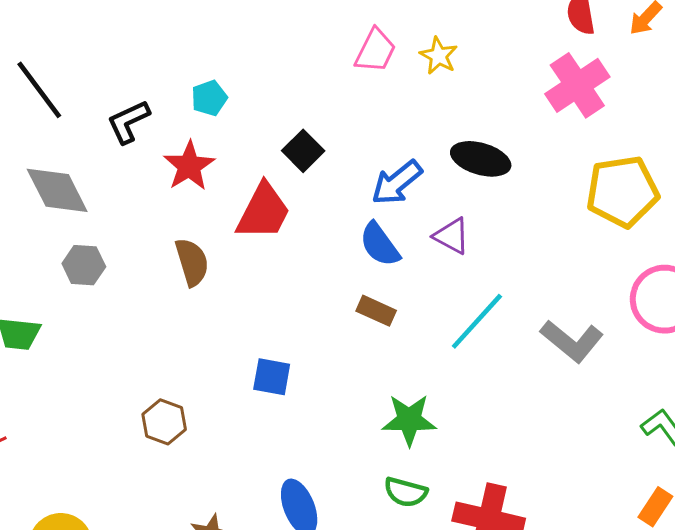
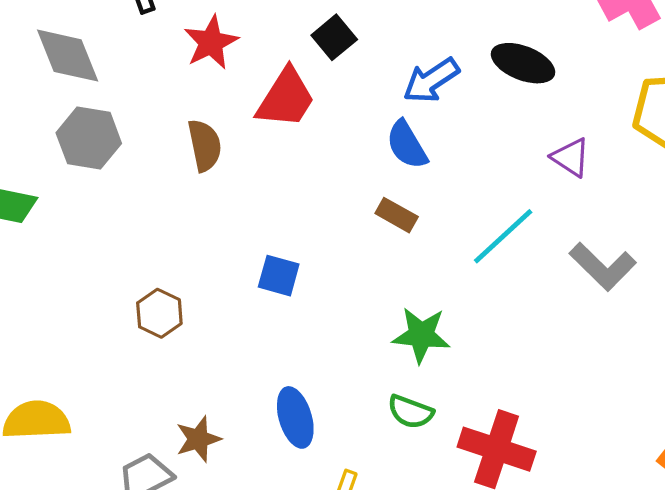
purple triangle: (452, 236) -> (571, 157), moved
gray hexagon: (84, 265) -> (89, 138), size x1.4

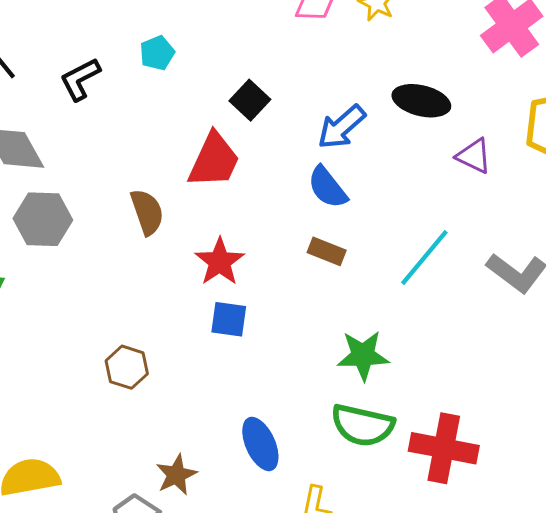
red star: (211, 42) -> (220, 262), moved
purple triangle: (571, 157) -> (474, 156), moved
green semicircle: (410, 412) -> (363, 425), size x1.5

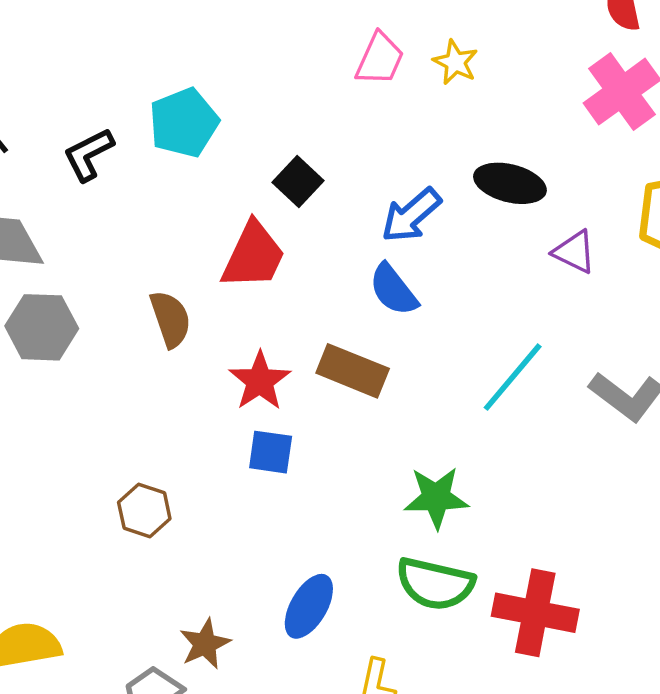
cyan pentagon: (157, 53) -> (184, 123), size x1.6
brown rectangle: (327, 251) -> (353, 371), moved, size x1.5
blue ellipse: (260, 444) -> (309, 606), turned 54

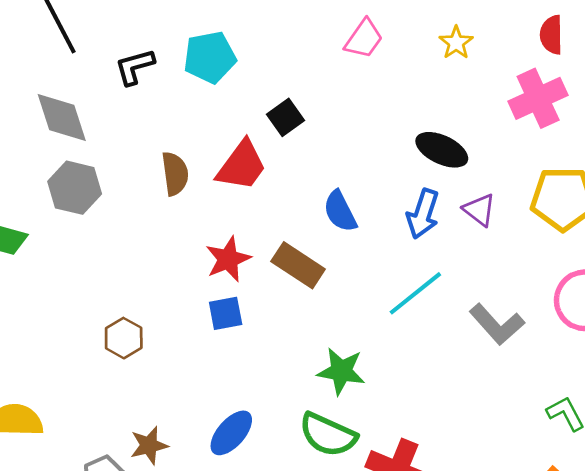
yellow star: (455, 62) -> (456, 43), moved
blue arrow: (411, 215) -> (423, 214), moved, turned -42
brown semicircle: (170, 319) -> (175, 174), moved
blue square: (271, 452) -> (226, 313), turned -30

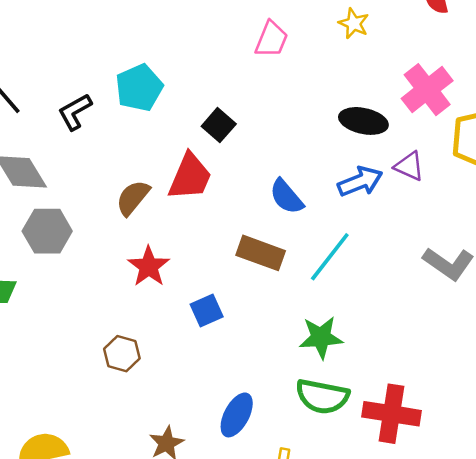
pink cross: (538, 98) -> (427, 90), moved
brown semicircle: (175, 174) -> (133, 198), turned -120
blue arrow: (423, 214) -> (360, 182), turned -117
red star: (228, 259) -> (149, 266), moved
cyan line: (415, 293) -> (330, 257), moved

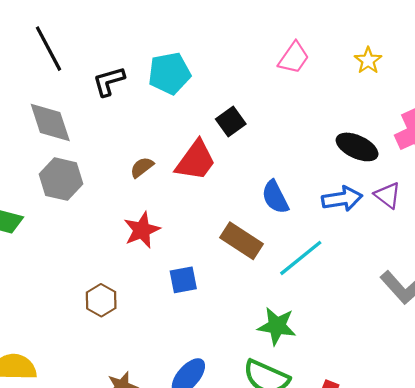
brown semicircle: (133, 198) -> (142, 167), size x0.7

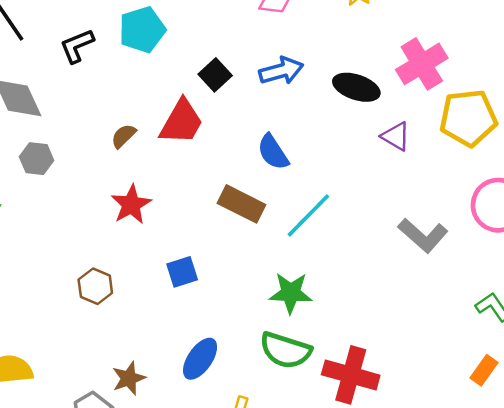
gray hexagon: (61, 179) -> (37, 159), size x0.7
blue arrow: (342, 199) -> (281, 71), moved
blue square: (183, 280) -> (182, 272), moved

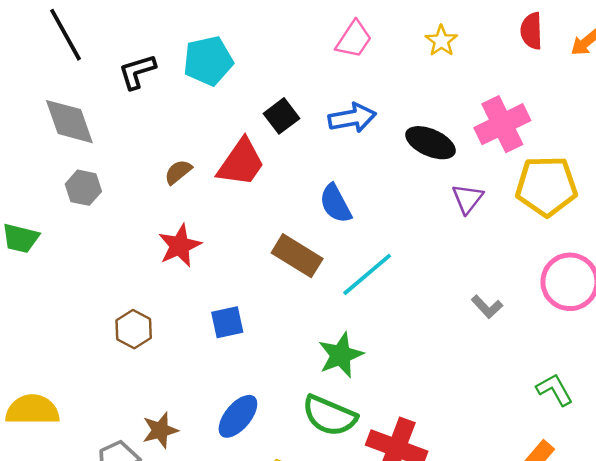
purple triangle: (396, 136) -> (468, 199), turned 32
gray L-shape: (423, 235) -> (487, 307), size x0.6
green star: (291, 293) -> (341, 355), turned -30

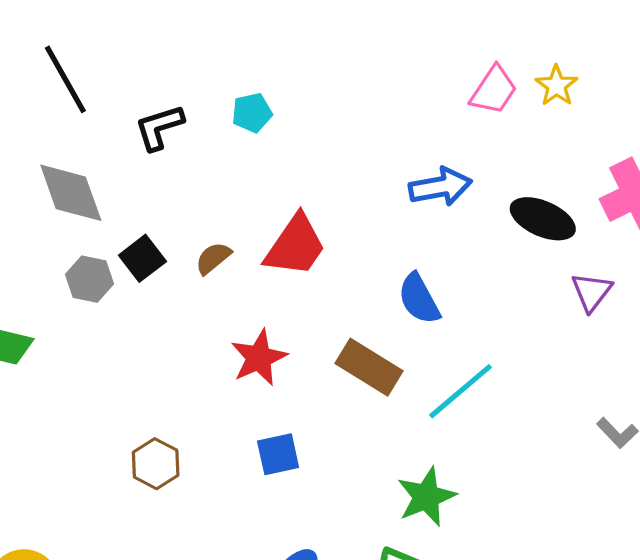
pink trapezoid: (354, 39) -> (494, 90), moved
cyan pentagon: (208, 61) -> (252, 113), size x0.6
black square: (281, 116) -> (142, 258), moved
red star: (180, 246) -> (259, 358), moved

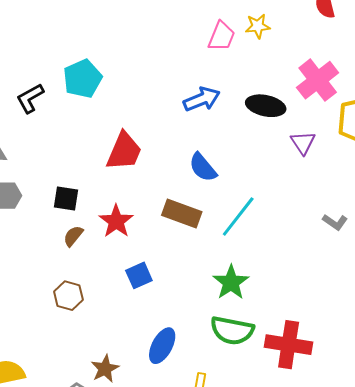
yellow star: (556, 86) -> (258, 26), turned -30
cyan pentagon: (252, 113) -> (83, 79), size x1.6
black square: (142, 258) -> (66, 198), moved, turned -32
brown semicircle: (213, 258) -> (73, 236), moved

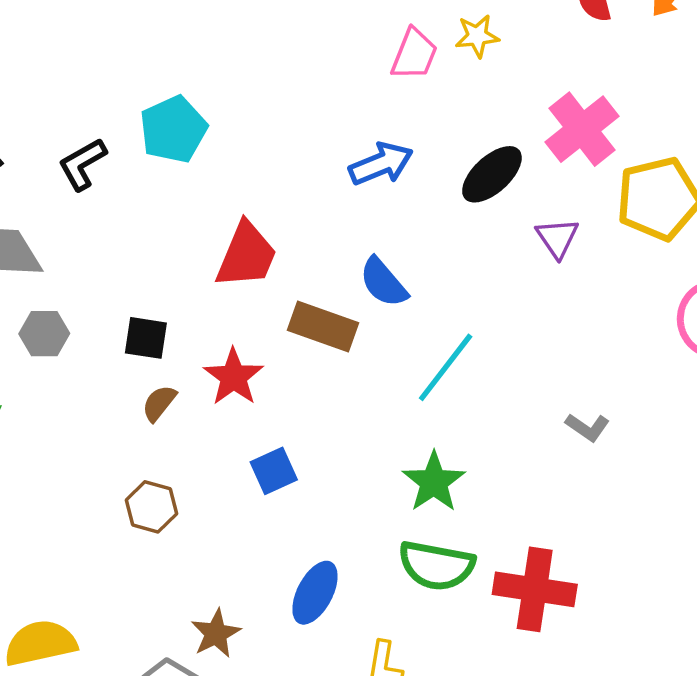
black ellipse: (266, 106) -> (492, 174), turned -54
brown rectangle: (182, 213) -> (323, 326), moved
gray L-shape: (335, 222) -> (587, 427), moved

